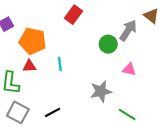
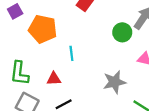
red triangle: (29, 66) -> (54, 79), moved

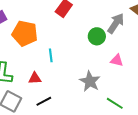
gray star: (115, 82) -> (90, 81), turned -30

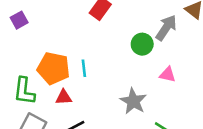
orange pentagon: (25, 33) -> (53, 68), moved

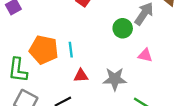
red triangle: (64, 97) -> (81, 76), moved
gray star: (133, 101) -> (115, 79), turned -30

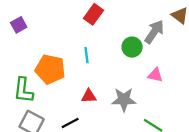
cyan line: (71, 50) -> (86, 55), moved

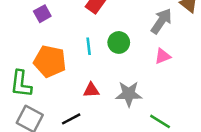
purple square: (19, 25) -> (42, 14), moved
green circle: (132, 47) -> (119, 42), moved
pink triangle: (155, 75) -> (163, 56), moved, turned -35

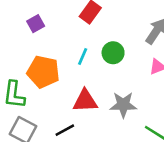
cyan line: (89, 46) -> (83, 57), turned 30
red triangle: (91, 90) -> (85, 101), size x1.5

